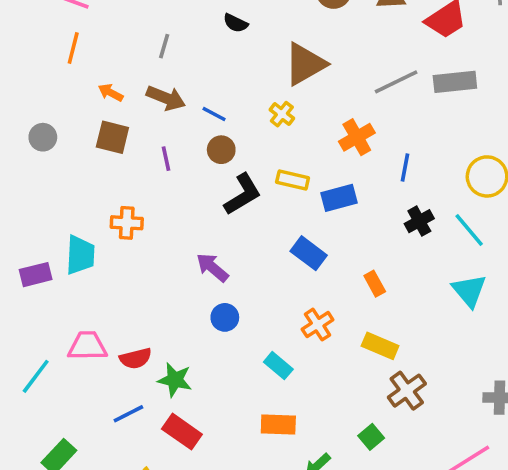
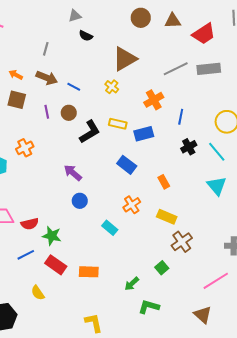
brown circle: (221, 150) -> (69, 113), moved
orange cross: (127, 223) -> (25, 148), turned -30
orange rectangle: (278, 424) -> (89, 272), moved

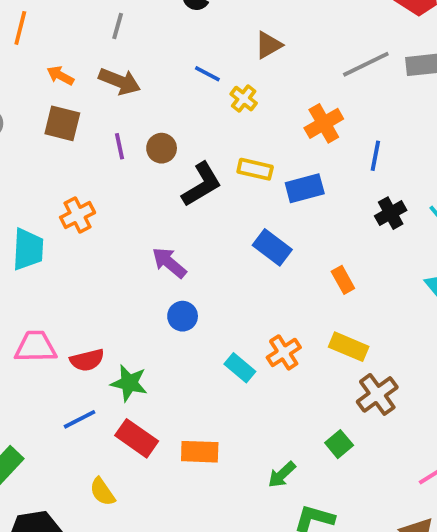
brown triangle: (125, 59) -> (268, 45), size x0.6
blue line: (74, 87) -> (207, 74), moved
orange cross: (132, 205) -> (284, 352), moved

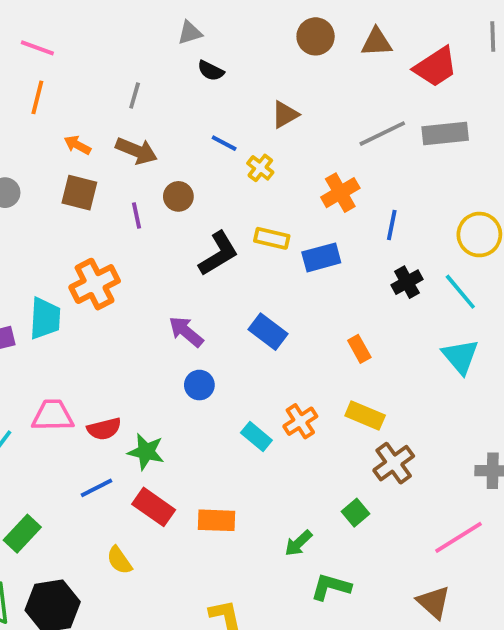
brown circle: (162, 148) -> (178, 196), moved
orange cross: (78, 215) -> (95, 284), size x1.4
blue rectangle: (272, 247) -> (268, 332), moved

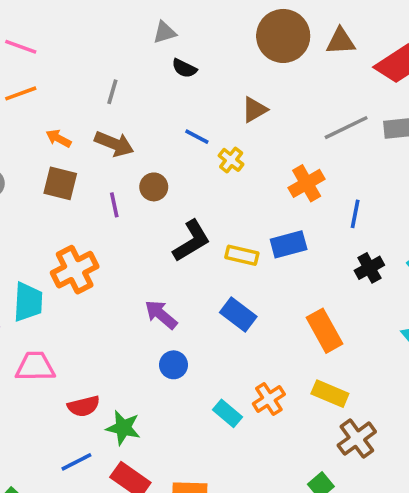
brown circle: (316, 36) -> (283, 36), size x1.5
orange line: (37, 97) -> (21, 93), turned 56
yellow rectangle: (272, 238) -> (242, 255), moved
orange rectangle: (359, 349) -> (325, 331), size x1.6
pink trapezoid: (53, 416) -> (35, 367), moved

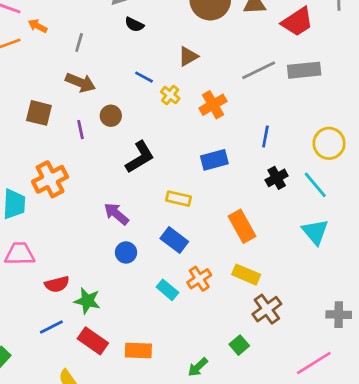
orange arrow: (59, 138) -> (38, 26), moved
orange cross: (307, 183) -> (213, 105), moved
yellow rectangle: (242, 255) -> (178, 199), moved
blue rectangle: (238, 315) -> (174, 240), moved

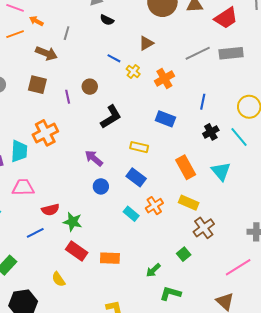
brown arrow: (80, 83) -> (46, 53), moved
blue rectangle: (214, 160) -> (165, 119), turned 36
cyan triangle: (315, 232) -> (221, 171), moved
blue line: (51, 327) -> (35, 233), moved

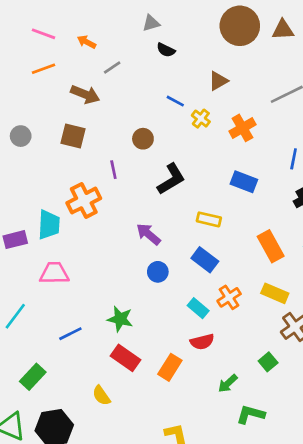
orange arrow: (36, 21) -> (87, 42), moved
gray line: (67, 33) -> (112, 67), turned 40
purple line: (68, 97) -> (113, 170), moved
red semicircle: (50, 210) -> (202, 342), moved
orange rectangle: (110, 258) -> (170, 367), turned -60

